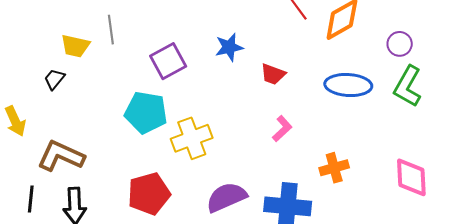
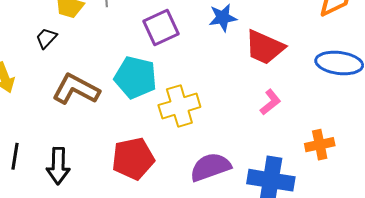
red trapezoid: (273, 74) -> (265, 47), size x1.6
brown L-shape: (61, 156) -> (76, 89), moved

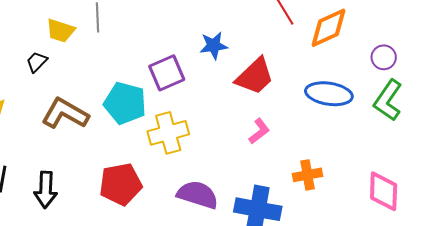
purple square: (161, 28) -> (167, 73), moved
red trapezoid: (265, 47) -> (255, 76), turned -69
purple semicircle: (210, 167) -> (198, 195), turned 36

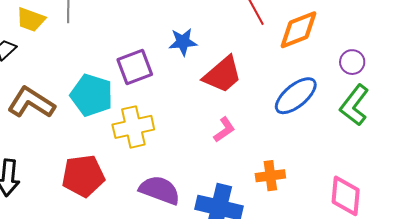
blue ellipse: (329, 94) -> (296, 96), turned -51

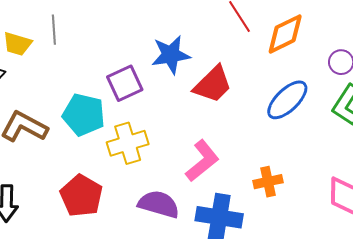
blue star: (183, 42) -> (171, 55), size x1.4
pink L-shape: (224, 130) -> (202, 161), moved, size x1.6
red pentagon: (83, 176) -> (81, 196), turned -30

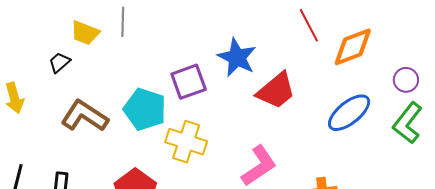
blue star: (171, 55) -> (237, 57), turned 30
yellow cross: (128, 143) -> (186, 142), turned 30

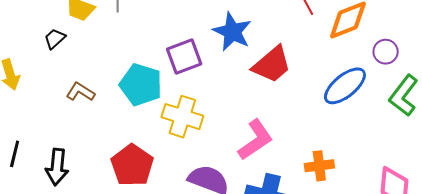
purple circle: (406, 80) -> (386, 52), moved
brown L-shape: (84, 116) -> (80, 92), size x0.6

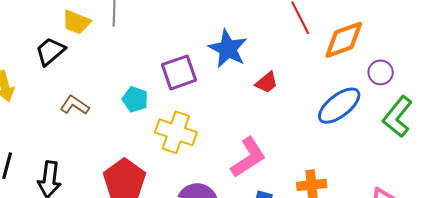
black trapezoid: (55, 39) -> (50, 51), size x1.4
red trapezoid: (272, 65) -> (267, 83), size x0.6
cyan pentagon: (141, 85) -> (135, 99), size x0.6

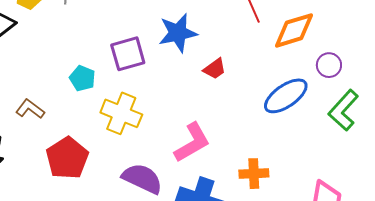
blue star: (228, 49) -> (178, 33), turned 30
brown L-shape: (75, 105) -> (30, 109), moved

